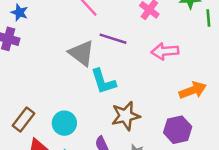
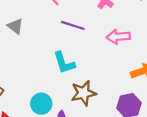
gray triangle: (82, 53) -> (15, 26), moved, size x0.7
cyan circle: (64, 123) -> (41, 104), moved

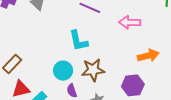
cyan circle: (41, 104) -> (63, 71), moved

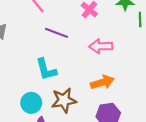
orange arrow: (148, 56) -> (102, 82), moved

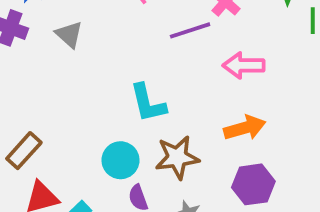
purple line: (57, 33) -> (190, 30), moved, turned -40

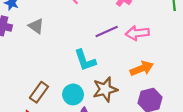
purple line: (190, 30) -> (107, 31), moved
brown rectangle: (24, 151) -> (39, 92), moved

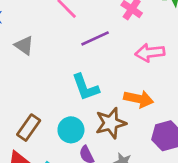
purple line: (107, 31) -> (95, 38), moved
orange arrow: (142, 68) -> (139, 99), moved, turned 35

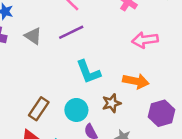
purple line: (95, 38) -> (71, 32), moved
brown star: (111, 123) -> (112, 103), size x0.7

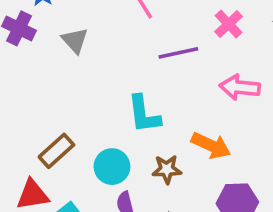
purple line: (71, 32) -> (178, 53), moved

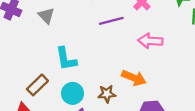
cyan L-shape: (144, 114) -> (66, 59), moved

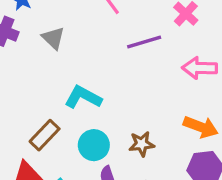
cyan L-shape: (66, 59) -> (83, 97), turned 130
orange arrow: (134, 78) -> (201, 127), moved

